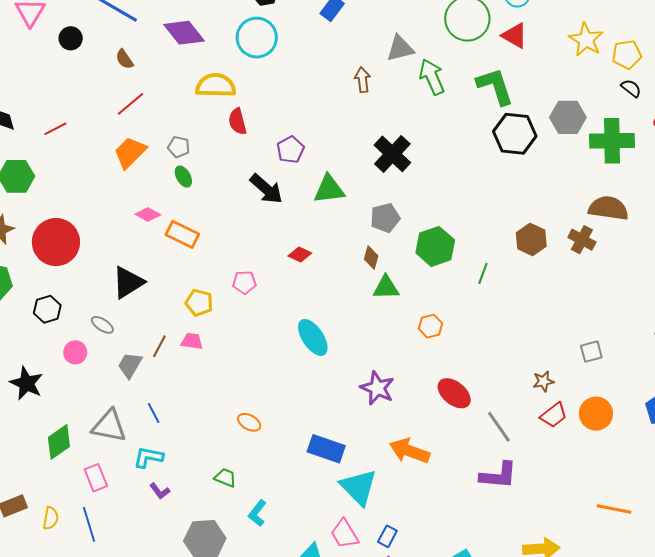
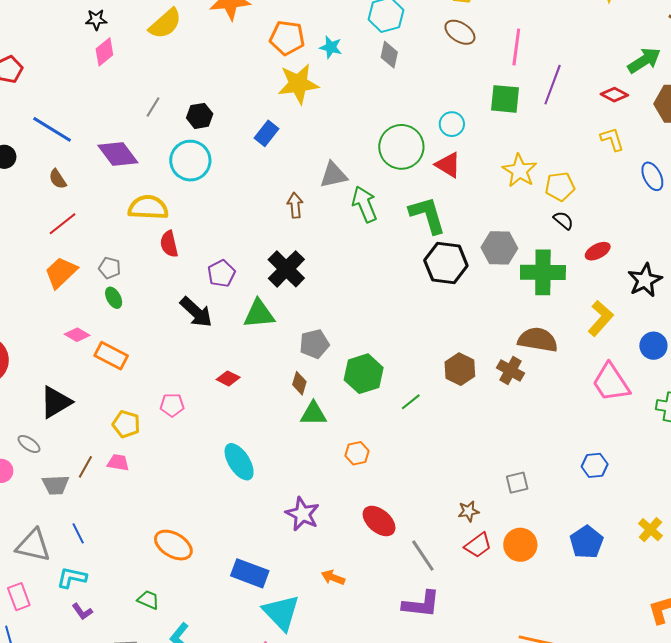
black cross: (392, 154) -> (286, 269), moved
green line: (483, 273) -> (411, 402), turned 30
gray trapezoid: (130, 365) -> (56, 485), turned -124
orange ellipse: (249, 422) -> (173, 545), size x1.6
orange arrow: (410, 451) -> (333, 577), size x0.6

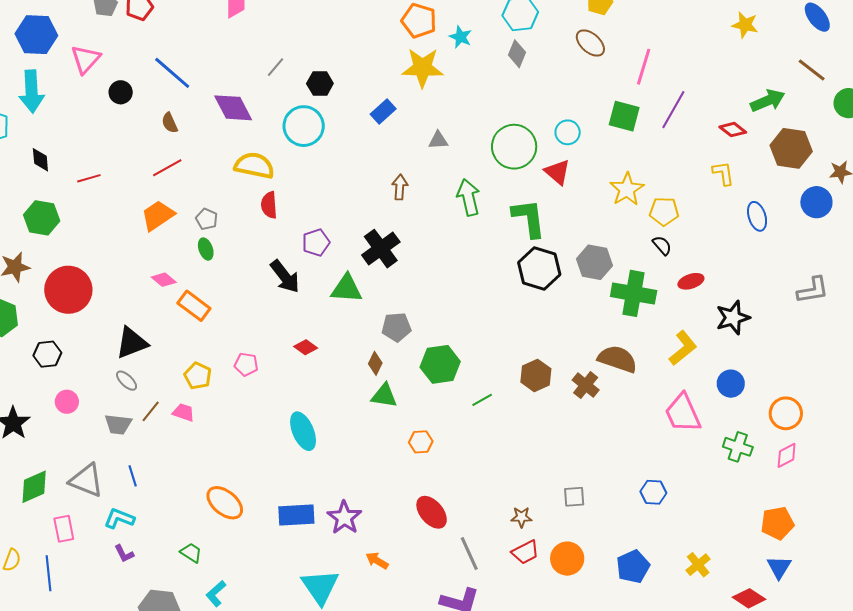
gray triangle: (333, 175) -> (438, 140), moved, size x0.7
gray ellipse: (29, 444) -> (127, 381), moved
purple star: (302, 514) -> (344, 518), moved
blue rectangle: (250, 573) -> (296, 515), moved, turned -33

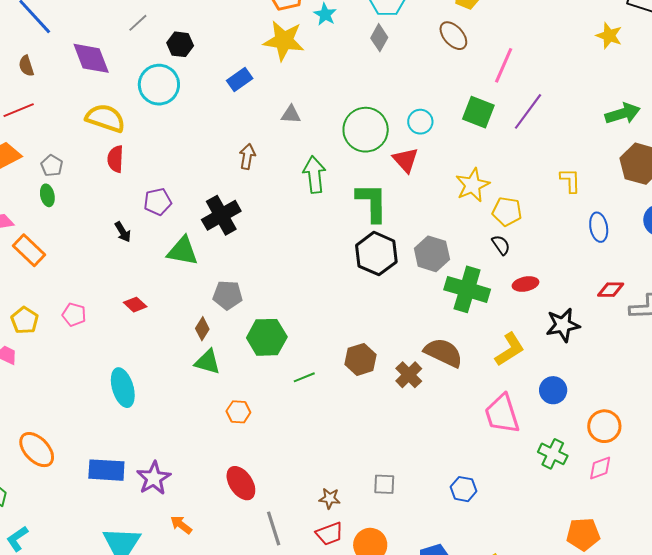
red diamond: (733, 130) -> (611, 290), moved, turned -44
black arrow: (285, 277) -> (123, 232), size x0.6

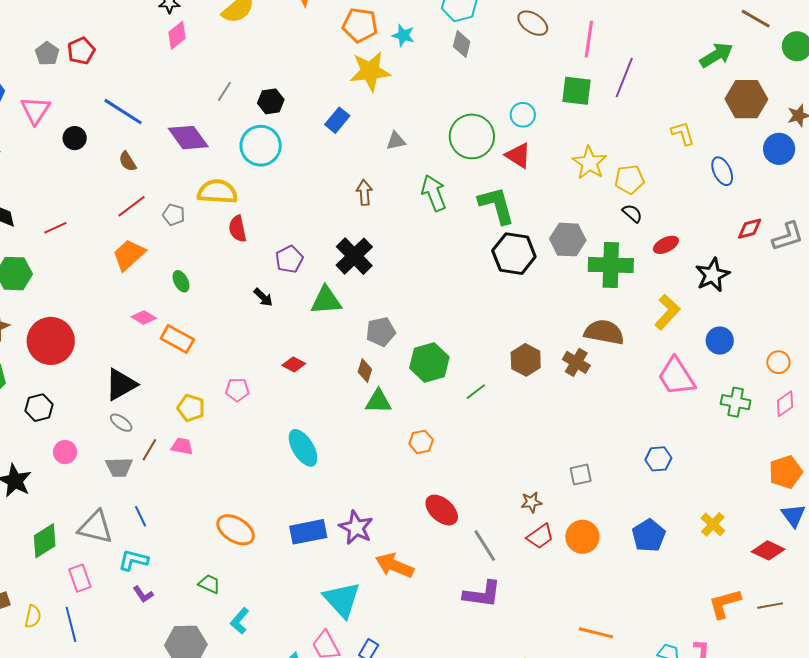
gray pentagon: (52, 166) -> (174, 215), moved
orange circle: (604, 426) -> (778, 362), size x0.7
orange arrow: (181, 525) -> (394, 566), size x1.6

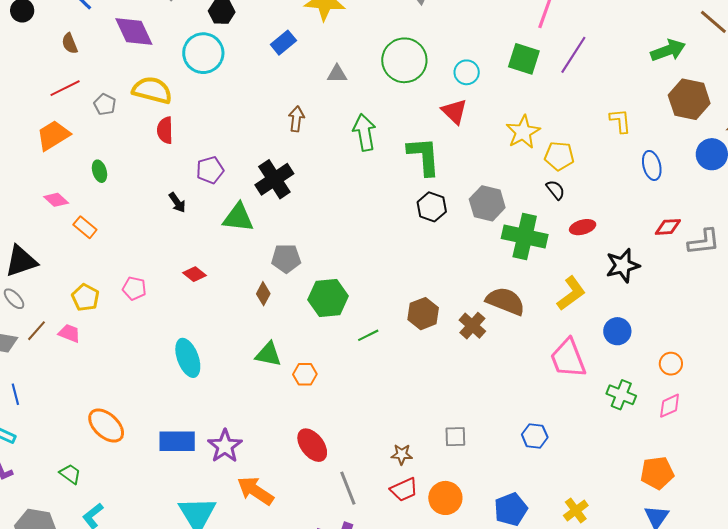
green circle: (472, 136) -> (404, 60), moved
black hexagon: (514, 254) -> (432, 207), size x0.7
orange rectangle: (177, 339) -> (85, 227), size x0.7
green triangle: (378, 401) -> (268, 354), moved

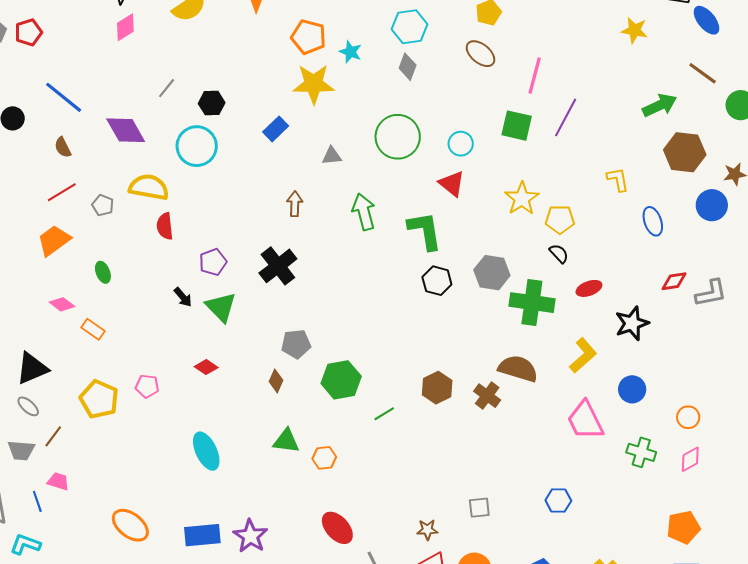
green triangle: (238, 217) -> (221, 307), moved, turned 44
yellow pentagon: (85, 297) -> (99, 399), size x1.4
pink trapezoid: (69, 333) -> (58, 481), moved

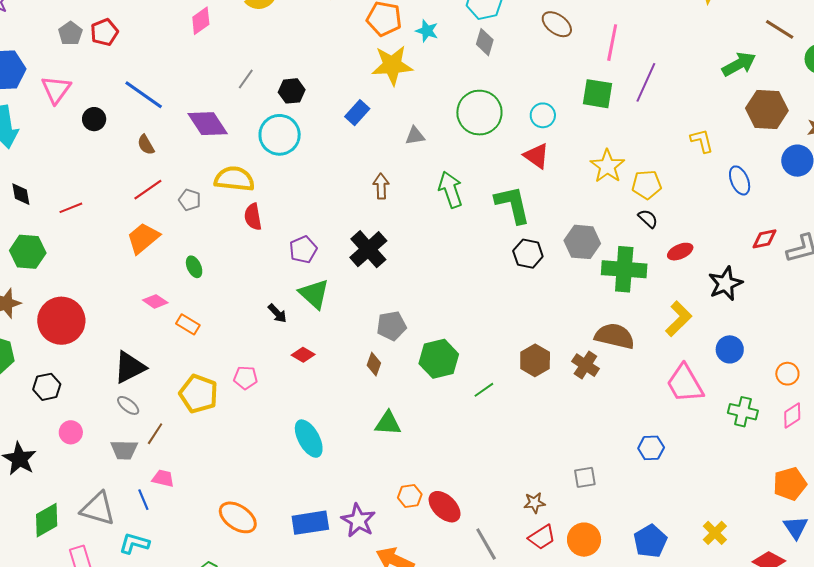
black arrow: (183, 297) -> (277, 313), moved
orange hexagon: (324, 458) -> (410, 496), moved
blue hexagon: (558, 500) -> (651, 448), moved

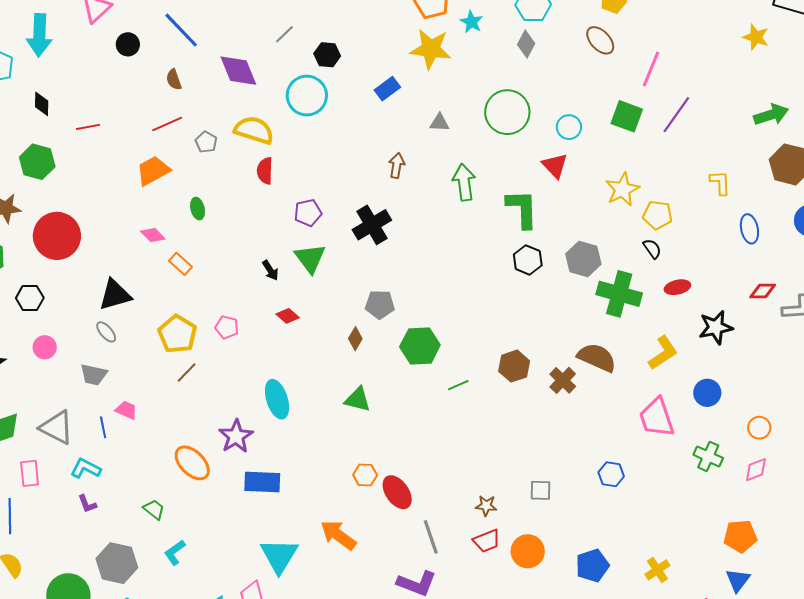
brown line: (155, 434) -> (187, 372), moved
purple star: (358, 520) -> (236, 436), moved

